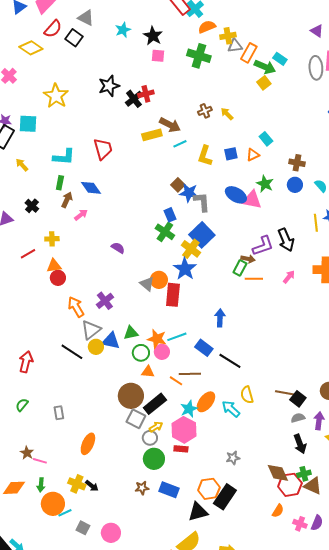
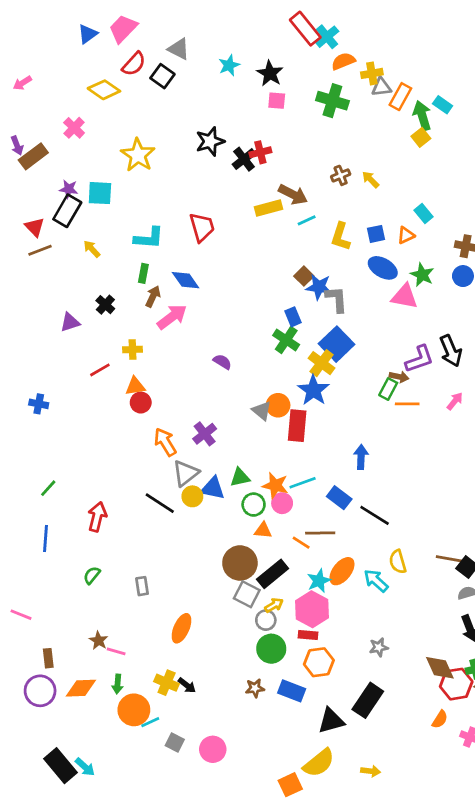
green arrow: (265, 67) -> (422, 116), turned -130
blue ellipse: (236, 195) -> (383, 268), moved
pink arrow: (81, 215) -> (172, 317), size x1.6
orange hexagon: (209, 489) -> (319, 662), moved

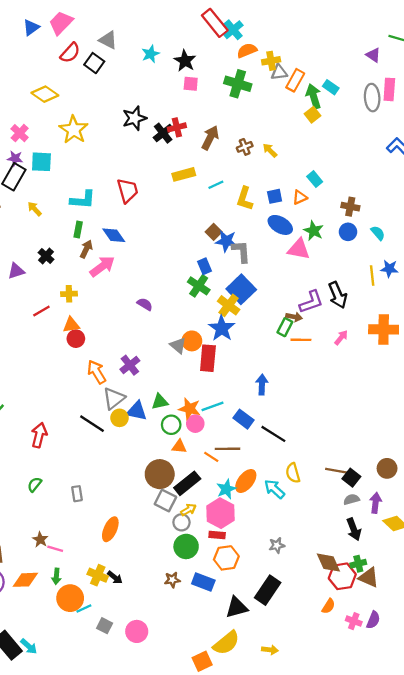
yellow diamond: (104, 90) -> (45, 94), moved
pink cross: (74, 128) -> (20, 133), moved
brown arrow: (293, 194) -> (210, 138), moved, turned -90

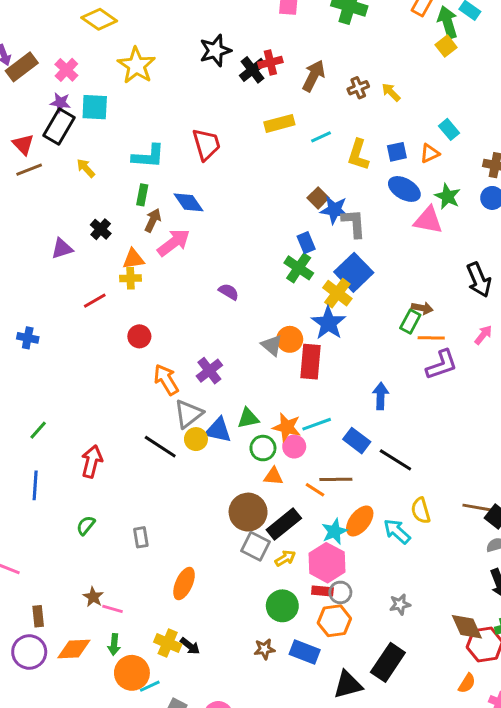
purple L-shape: (311, 302) -> (442, 365), moved
orange triangle: (71, 325) -> (133, 259), moved
gray circle: (182, 522) -> (340, 592), moved

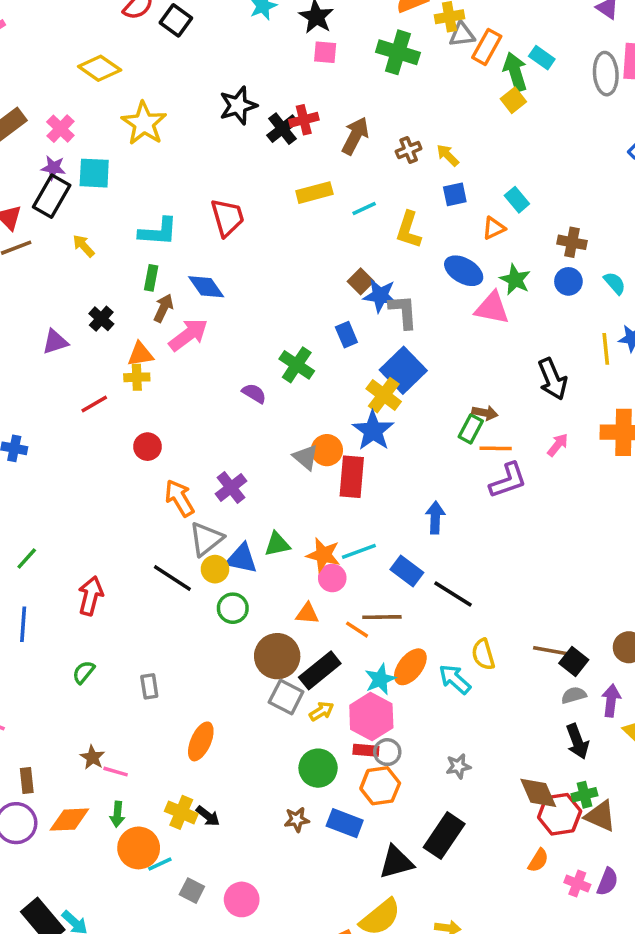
blue square: (397, 152) -> (455, 194), moved
green cross: (299, 268) -> (297, 365), moved
green circle: (263, 448) -> (233, 608), moved

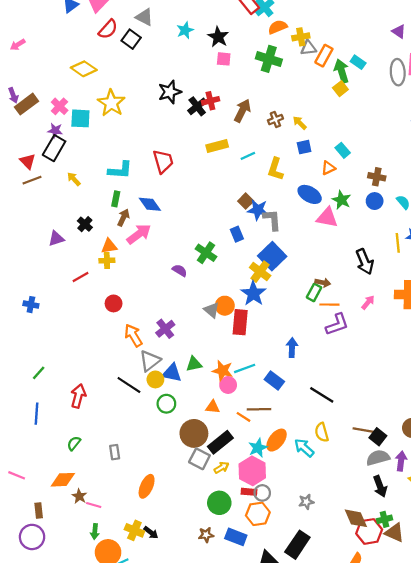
cyan square: (94, 173) -> (80, 118), moved
black line: (453, 594) -> (322, 395), moved
gray semicircle: (574, 695) -> (378, 458), size x1.5
orange diamond: (69, 820) -> (63, 480), moved

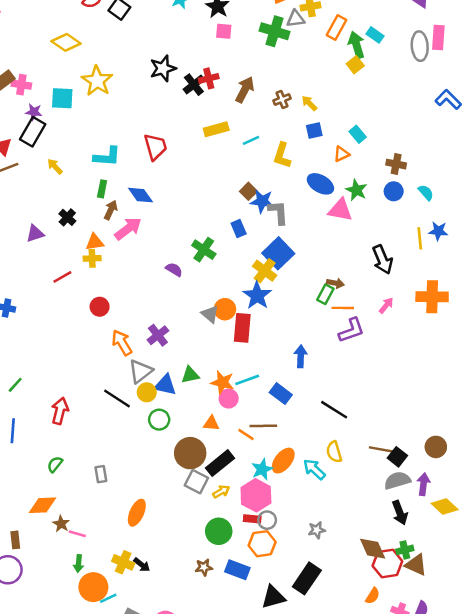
gray triangle: (308, 48) -> (296, 19), moved
pink cross: (60, 106) -> (21, 85), moved, turned -35

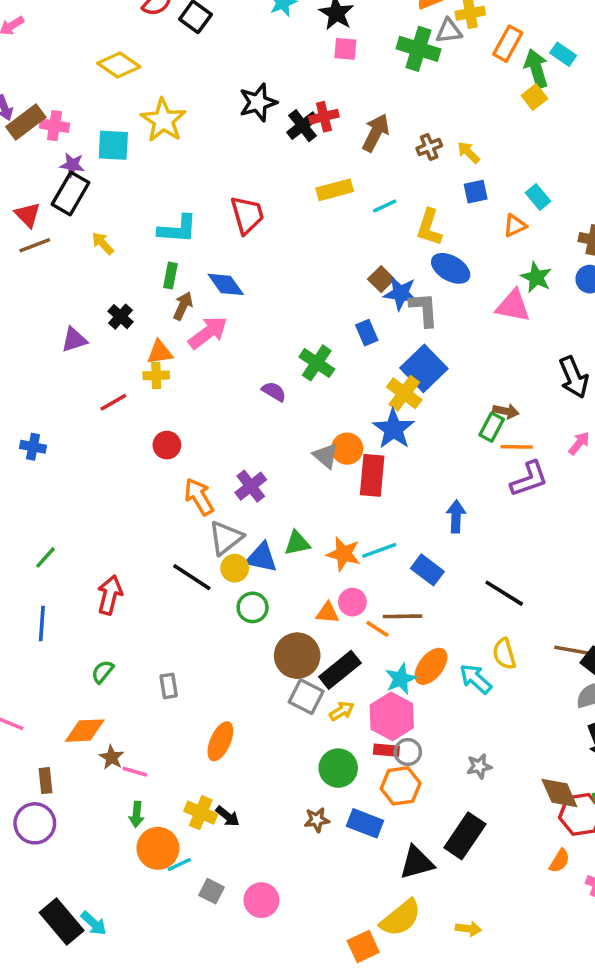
blue ellipse: (320, 184) -> (451, 268), moved
pink circle: (229, 399) -> (352, 602), moved

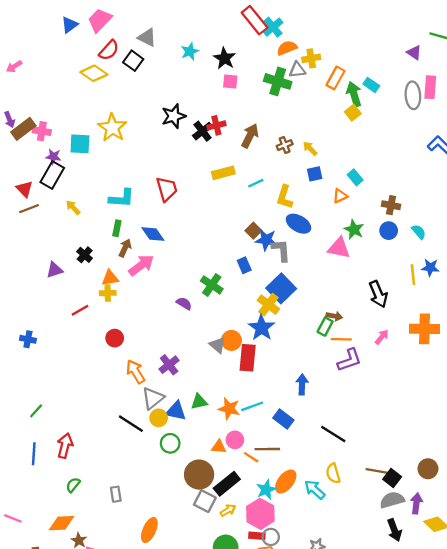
yellow diamond: (119, 65) -> (94, 73), moved
red arrow: (110, 595) -> (65, 446), moved

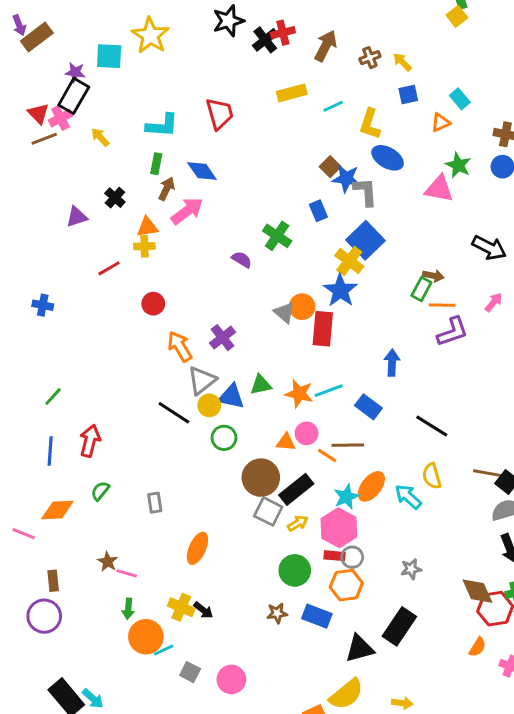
pink cross: (42, 131) -> (60, 118), moved, turned -36
black arrow: (378, 294) -> (489, 248), turned -40
orange diamond: (61, 523) -> (57, 510), moved

